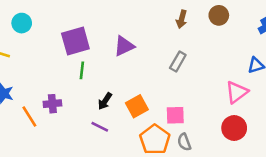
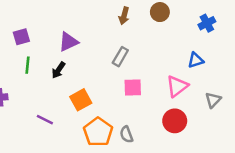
purple square: (75, 41) -> (21, 37), size x0.6
black arrow: (105, 101) -> (58, 70), moved
pink square: (175, 115) -> (133, 87), moved

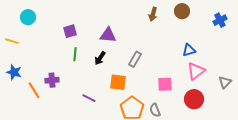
purple triangle: (68, 42) -> (108, 35), turned 30
gray rectangle: (120, 57) -> (135, 59), moved
blue triangle: (196, 60) -> (189, 50), moved
pink square: (133, 87) -> (165, 84), moved
orange square: (81, 100) -> (118, 82), turned 36

